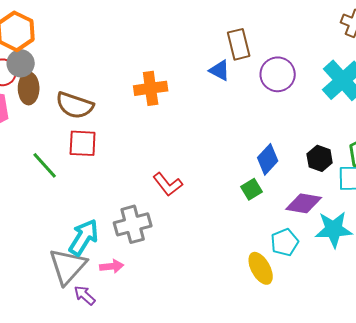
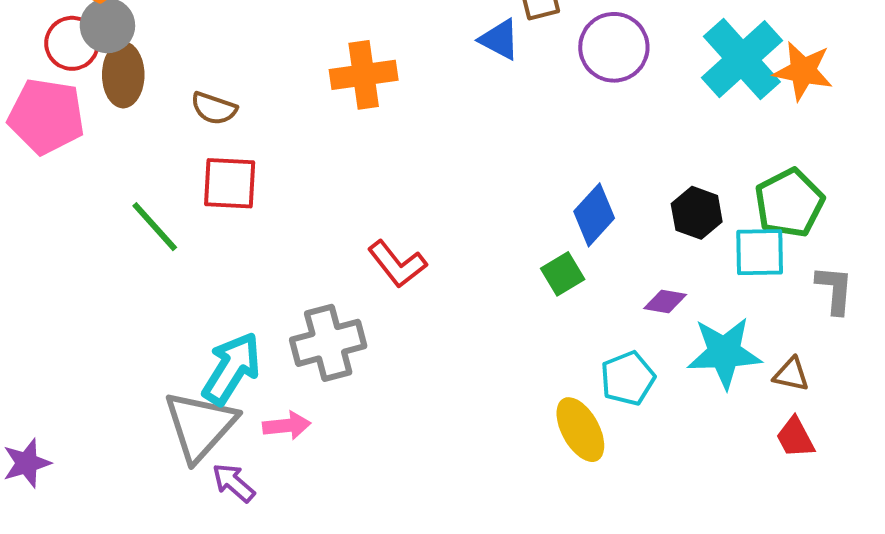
brown semicircle: (75, 105) -> (214, 108), size x0.6
purple diamond: (304, 203) -> (665, 301), size x0.6

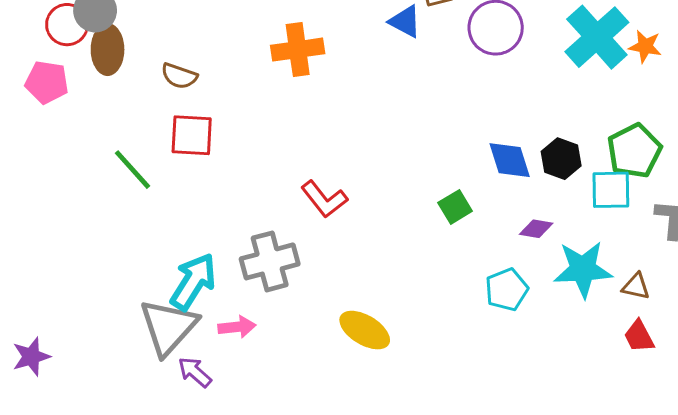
orange star: (803, 71) -> (645, 46), size x0.7
pink pentagon: (46, 116) -> (47, 82), size x0.7
blue diamond: (594, 215) -> (510, 160), moved, turned -60
yellow ellipse: (580, 430) -> (365, 330), moved, turned -30

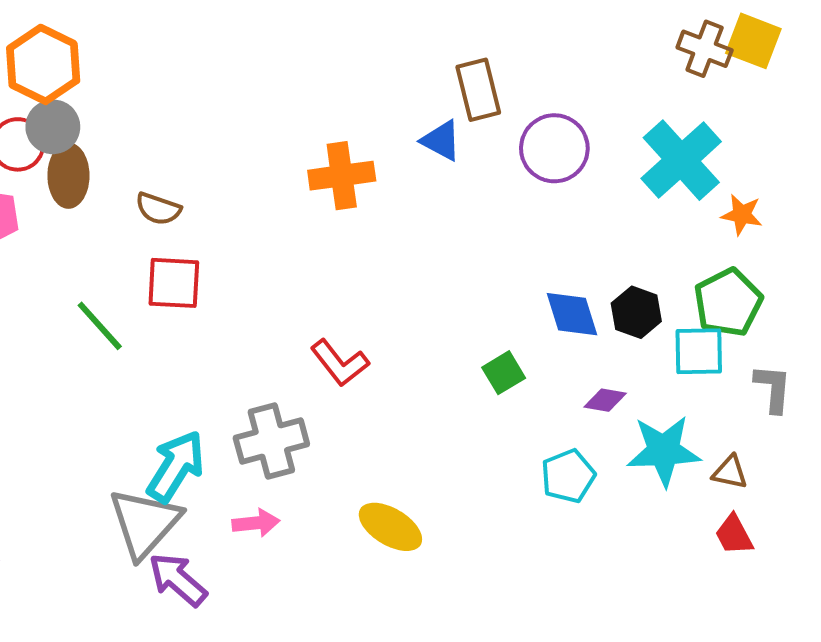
orange star: (645, 46) -> (742, 215), moved
orange cross: (298, 50) -> (342, 176), moved
pink arrow: (237, 327) -> (256, 523), moved
purple arrow: (195, 372) -> (178, 580), size x1.4

